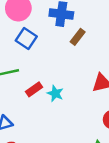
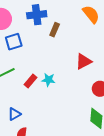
blue square: (26, 38) -> (14, 42), turned -36

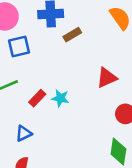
brown rectangle: (55, 30) -> (72, 35), turned 32
blue triangle: (14, 114) -> (24, 134), moved

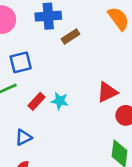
blue square: (19, 47) -> (21, 62), moved
red triangle: (107, 78) -> (107, 92), moved

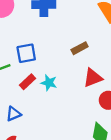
brown rectangle: (71, 37) -> (80, 48), moved
blue square: (21, 62) -> (26, 53), moved

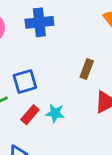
brown rectangle: (80, 48) -> (87, 69), turned -35

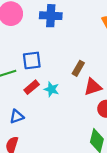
brown rectangle: (87, 69) -> (78, 68), moved

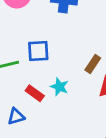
red rectangle: (32, 87) -> (35, 93), moved, turned 72

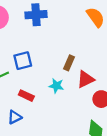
cyan star: (59, 87) -> (56, 86), moved

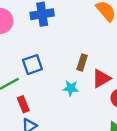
red rectangle: (26, 96) -> (23, 104), moved, turned 48

